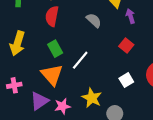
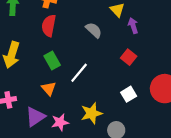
orange triangle: (52, 75) -> (49, 89), size x0.6
yellow star: (92, 98) -> (91, 113), turned 30

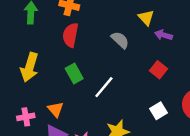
purple arrow: (133, 26) -> (163, 35), turned -56
orange triangle: (49, 89) -> (56, 109), moved

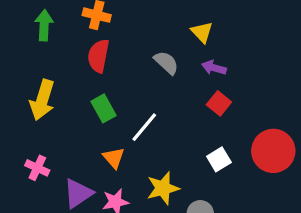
purple arrow: (163, 35) -> (214, 68), moved
orange triangle: (56, 109) -> (114, 158), moved
pink cross: (26, 117) -> (37, 168), turned 35

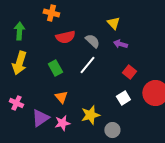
green arrow: (44, 25) -> (19, 31), moved
red semicircle: (98, 56) -> (65, 37), moved, turned -114
red square: (219, 103) -> (129, 72), moved
white line: (144, 127) -> (87, 65), moved

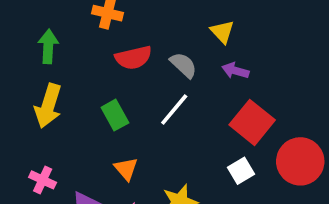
red square: (129, 72) -> (252, 122), size x1.6

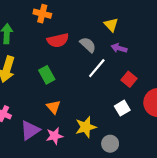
white line: (174, 110) -> (97, 68), moved
red square: (252, 122) -> (129, 79), size x0.6

